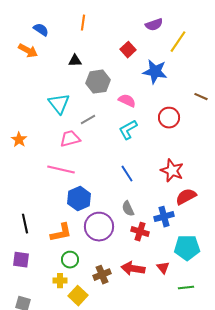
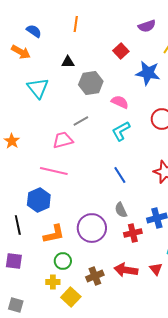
cyan triangle: (59, 104) -> (38, 88), moved
blue hexagon: (79, 199) -> (39, 200), moved
red cross: (140, 232) -> (133, 233), turned -30

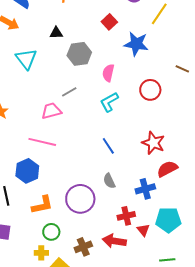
pink semicircle: (120, 102) -> (108, 73), turned -102
red cross: (133, 233) -> (126, 216), moved
red triangle: (156, 269) -> (143, 230), moved

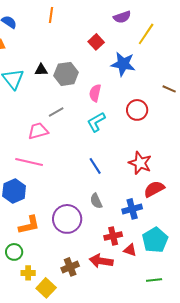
black triangle: (56, 33) -> (41, 70), moved
cyan pentagon: (168, 220) -> (155, 240), turned -30
red triangle: (143, 230) -> (130, 250), turned -32
green circle: (51, 232) -> (14, 252), moved

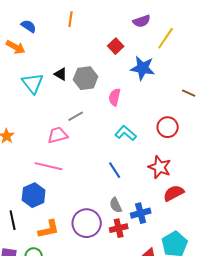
black triangle: (41, 70) -> (61, 74), turned 32
red circle: (137, 110) -> (168, 127), moved
cyan L-shape: (96, 122) -> (126, 133), moved, turned 70
blue cross: (132, 209) -> (141, 213), moved
red cross: (113, 236) -> (119, 228), moved

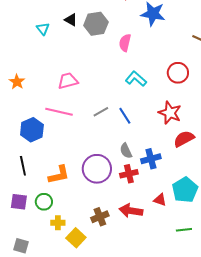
cyan triangle: (33, 83) -> (43, 29), size x0.6
gray line: (76, 116) -> (101, 112), moved
blue hexagon: (34, 195) -> (32, 130), moved

